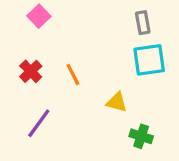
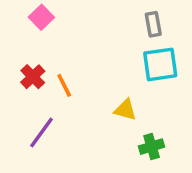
orange line: (73, 75) -> (64, 85), moved
green cross: (141, 136) -> (152, 147), turned -35

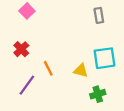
cyan square: (160, 64) -> (104, 58), moved
orange line: (64, 85) -> (48, 68), moved

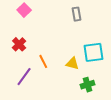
gray rectangle: (99, 15) -> (76, 14), moved

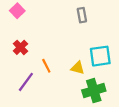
pink square: (24, 10) -> (17, 11), moved
green cross: (88, 85) -> (94, 91), size x1.5

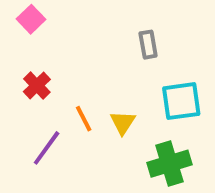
gray rectangle: (82, 15) -> (148, 45), moved
yellow triangle: (78, 68) -> (123, 123), moved, turned 48

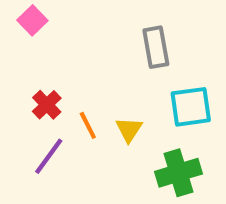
gray rectangle: (148, 45) -> (156, 47), size x1.4
red cross: (37, 85) -> (47, 105), moved

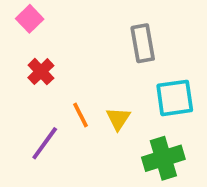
red cross: (47, 105) -> (41, 72), moved

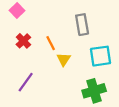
orange line: (80, 115) -> (51, 43), moved
yellow triangle: (118, 119) -> (64, 59), moved

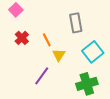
cyan square: (101, 56) -> (93, 52), turned -30
purple line: (26, 82) -> (42, 76), moved

